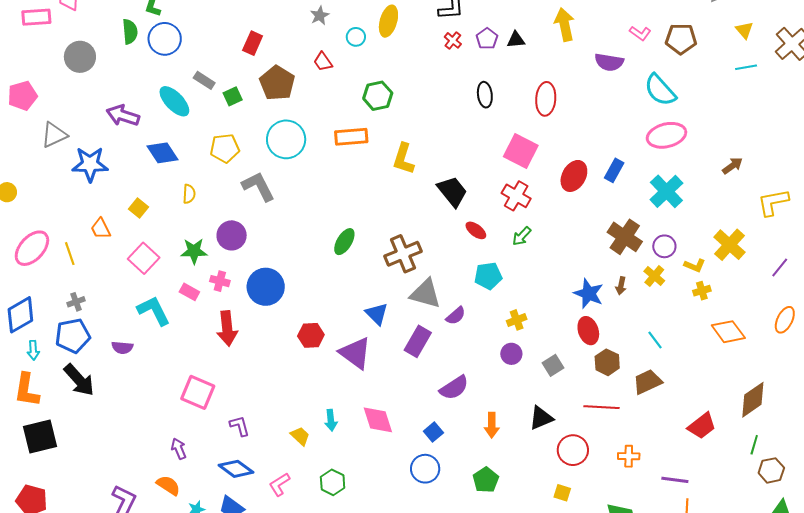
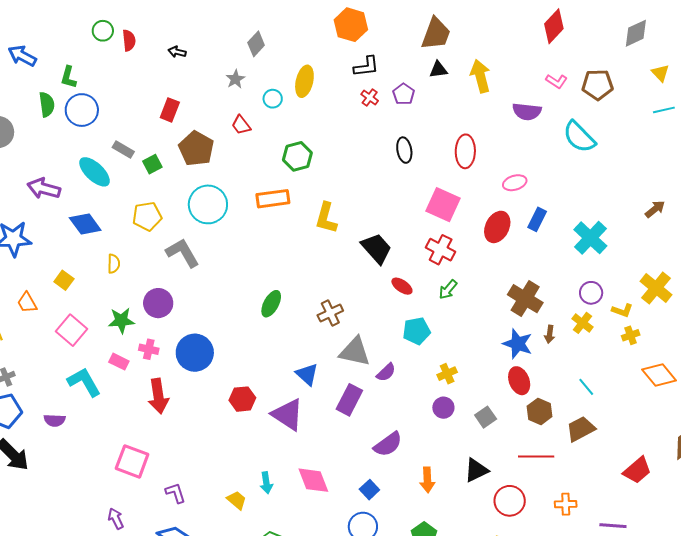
black triangle: (516, 40) -> (438, 70), moved
pink ellipse: (666, 135) -> (515, 183), moved, size x0.6
brown cross: (625, 237) -> (525, 299), moved
brown cross: (403, 254) -> (330, 313), size x0.7

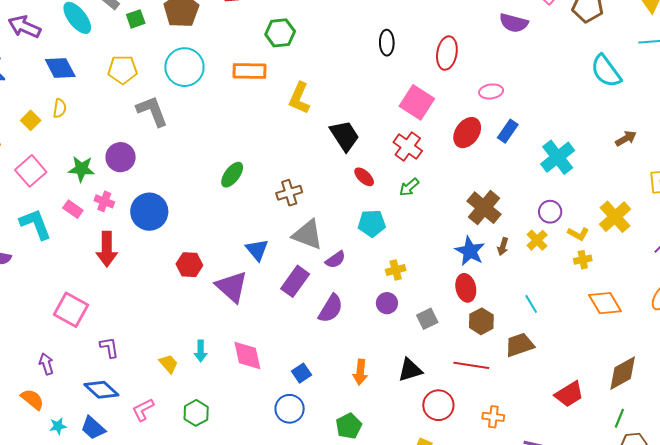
cyan semicircle: (579, 137) -> (606, 71), moved
yellow semicircle: (114, 264) -> (60, 108), moved
purple semicircle: (388, 444) -> (331, 308), moved, turned -32

